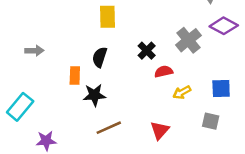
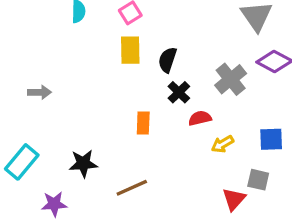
black semicircle: (100, 57) -> (167, 60), moved
orange rectangle: (75, 75) -> (143, 123), moved
black star: (94, 95) -> (83, 164), moved
red triangle: (160, 130) -> (234, 199), moved

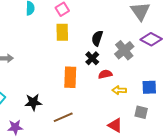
black semicircle: (167, 60) -> (97, 38), moved
orange rectangle: (143, 123) -> (70, 77), size x1.5
yellow arrow: (223, 144) -> (119, 90), turned 32
red triangle: (234, 199) -> (115, 125), moved, turned -42

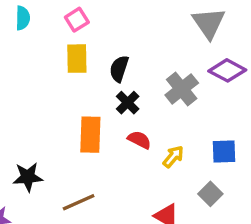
black semicircle: (97, 38) -> (119, 69), moved
red semicircle: (105, 74) -> (139, 140), moved, turned 40
yellow arrow: (119, 90) -> (173, 157), turned 128
gray square: (141, 112) -> (210, 194), turned 32

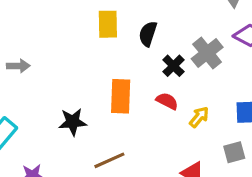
black cross: (128, 103) -> (173, 66), moved
black star: (28, 177) -> (73, 122), moved
gray square: (210, 194) -> (234, 152), turned 30

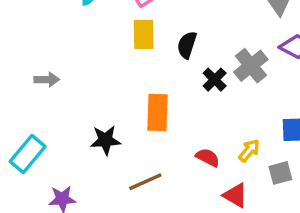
red semicircle: (167, 101) -> (208, 157), moved
yellow arrow: (199, 117) -> (249, 150), moved

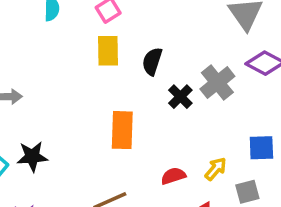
black star: (106, 140) -> (32, 157), moved
red semicircle: (208, 157) -> (173, 176), turned -45

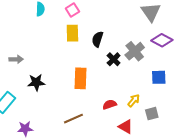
blue square: (261, 148) -> (159, 77), moved
black star: (32, 157) -> (36, 82), moved

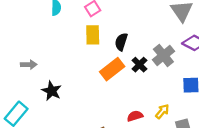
orange rectangle: (80, 78) -> (112, 69), moved, turned 50
black star: (36, 82) -> (52, 91), turned 30

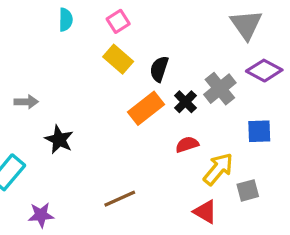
yellow rectangle: (93, 35) -> (118, 59), turned -48
yellow arrow: (162, 111) -> (218, 169), size x1.5
red semicircle: (135, 116) -> (187, 144), moved

